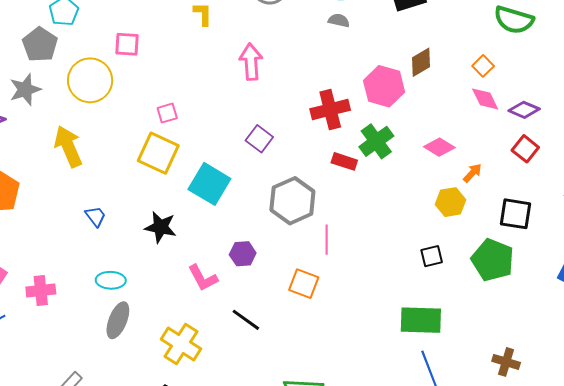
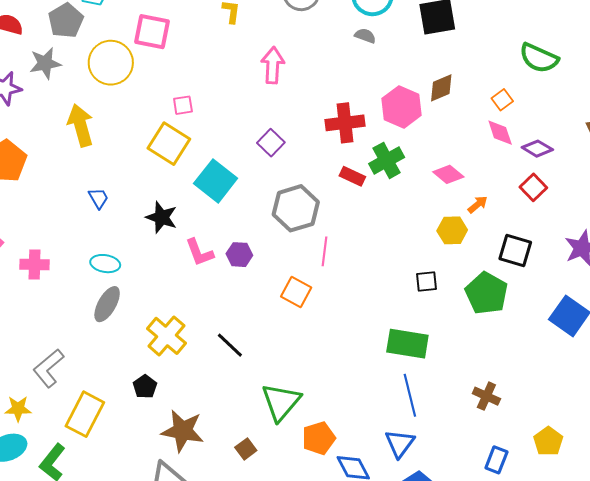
pink square: (127, 44) -> (152, 32), size x1.4
pink L-shape: (203, 278) -> (199, 252), moved
black line: (246, 320) -> (230, 345), moved

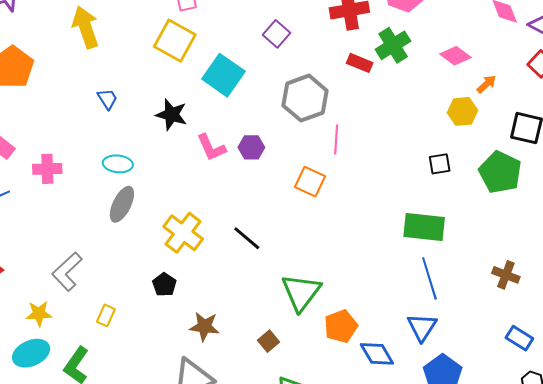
yellow rectangle: (85, 414) -> (106, 315), size x0.5
brown star: (183, 431) -> (204, 326), size x0.7
blue rectangle: (496, 460) -> (519, 338), turned -76

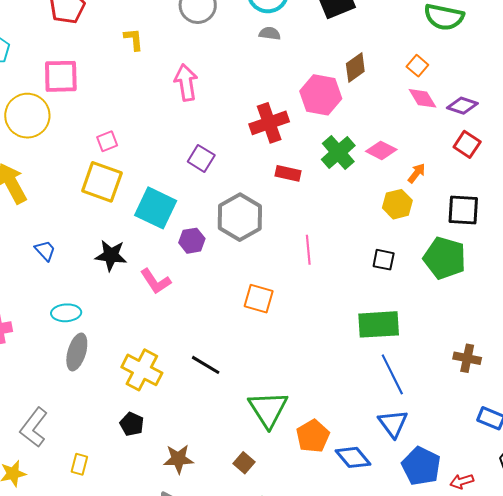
green cross: (393, 45) -> (338, 153), moved
pink line: (336, 139) -> (308, 250), moved
purple hexagon: (251, 147) -> (192, 241), moved
black square: (440, 164) -> (384, 260), turned 30

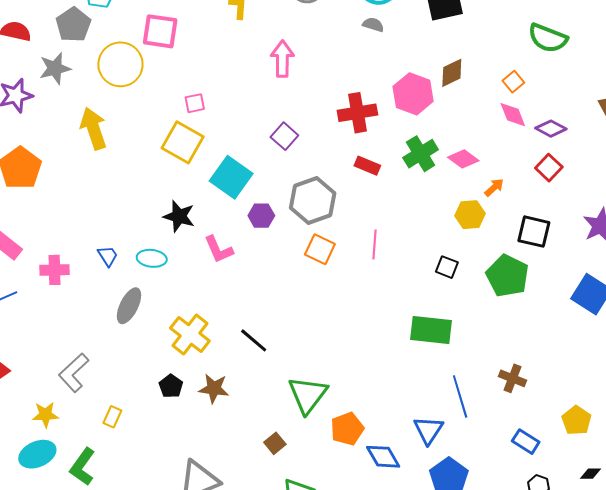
blue trapezoid: (45, 251) -> (108, 256), moved
orange square: (259, 299) -> (320, 249), moved
cyan ellipse: (66, 313) -> (152, 258), moved
blue line: (392, 374) -> (460, 396), moved
brown star: (178, 459) -> (214, 388), moved

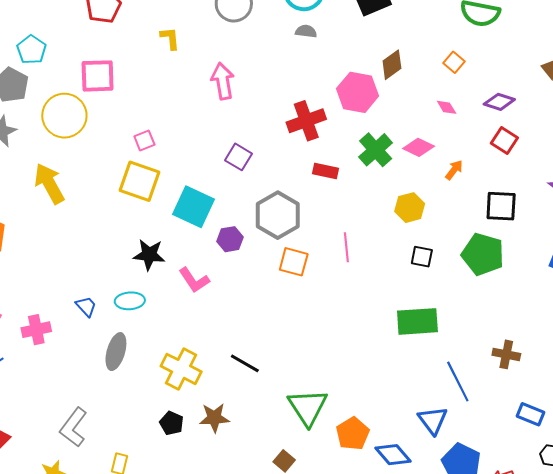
pink diamond: (513, 115) -> (447, 107), moved, size x0.7
yellow hexagon: (470, 215) -> (410, 208), moved

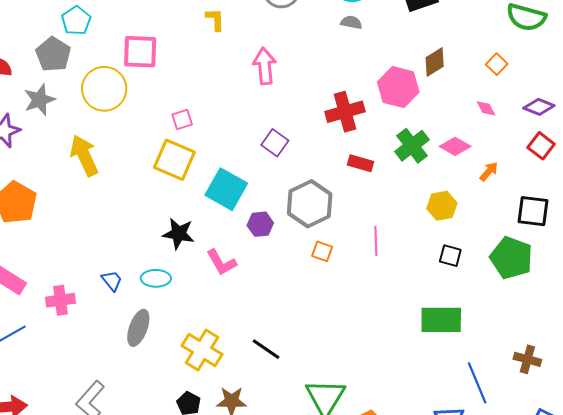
orange square: (294, 262) -> (322, 251), size x0.7

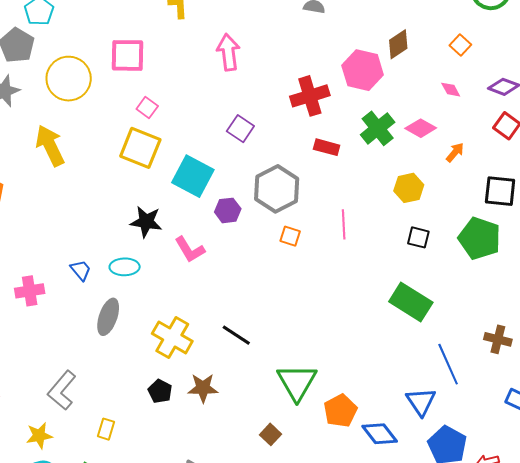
pink square: (140, 52) -> (127, 55), moved
pink square: (182, 119) -> (147, 107), turned -35
green rectangle: (441, 320) -> (411, 302), turned 33

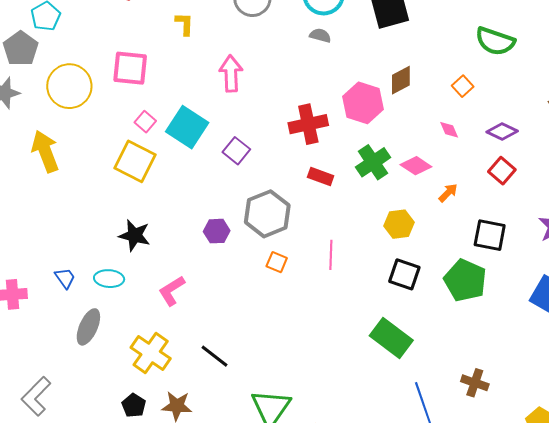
cyan square: (193, 176) -> (187, 127), moved
black square: (418, 237) -> (404, 274), size x1.4
pink L-shape: (190, 249) -> (172, 291), moved, turned 84

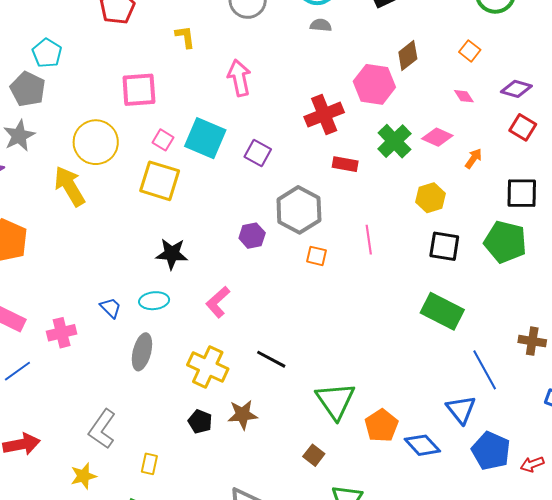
yellow circle: (69, 86) -> (96, 142), moved

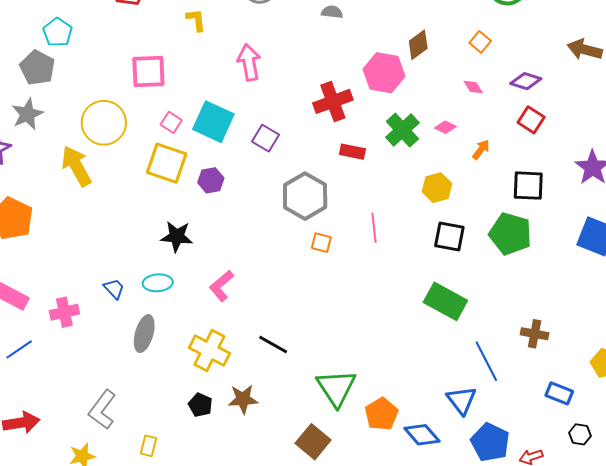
pink diamond: (437, 137) -> (445, 127), size x0.7
purple hexagon: (252, 236) -> (211, 180), moved
brown square: (314, 455) -> (313, 442), size x1.6

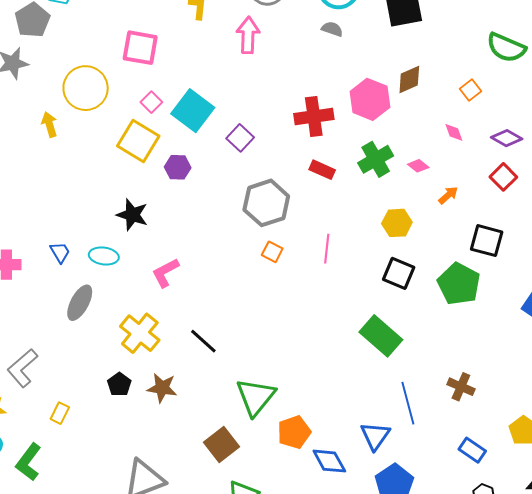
pink arrow: (249, 62) -> (248, 35), moved
yellow arrow: (76, 166) -> (49, 124), size x0.6

